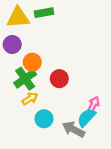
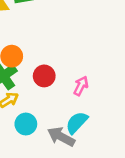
pink arrow: (93, 105) -> (81, 86), moved

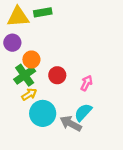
cyan circle: (26, 124) -> (43, 113), size x1.5

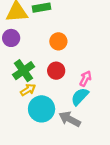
orange circle: (31, 60) -> (58, 41), moved
cyan semicircle: (83, 112) -> (80, 97), moved

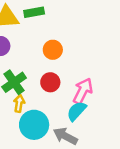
pink arrow: (85, 79) -> (83, 91), size x1.5
yellow arrow: (28, 90) -> (19, 104), turned -49

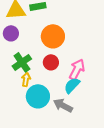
orange circle: (53, 50) -> (53, 36), size x1.5

